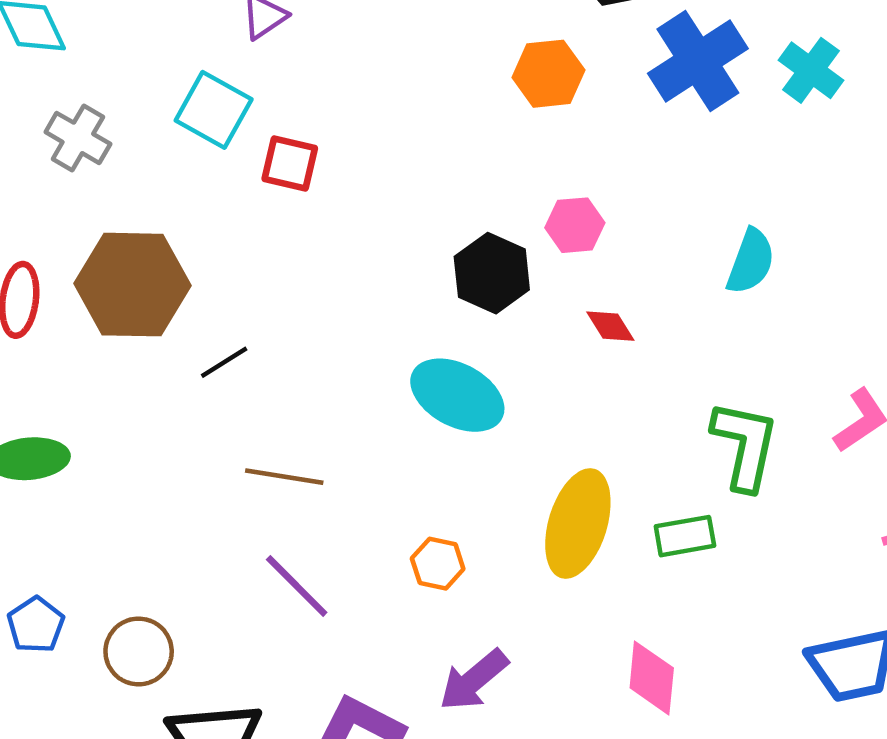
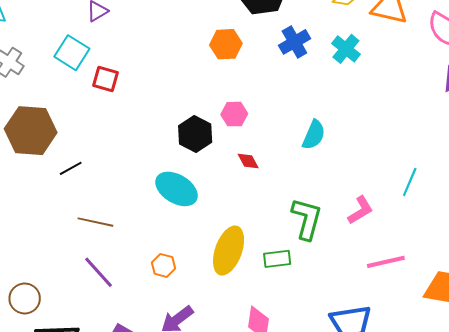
blue cross: (698, 61) -> (294, 42), size x0.7

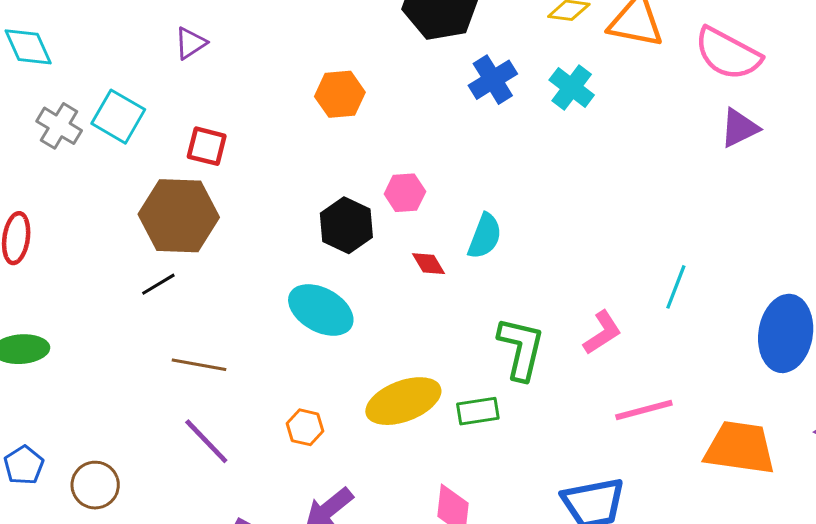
orange hexagon: (226, 44) -> (340, 94), moved
cyan square: (72, 53) -> (118, 117), moved
brown hexagon: (31, 131) -> (179, 216), moved
cyan semicircle: (314, 135) -> (485, 236), moved
yellow ellipse: (229, 251) -> (403, 401), turned 51

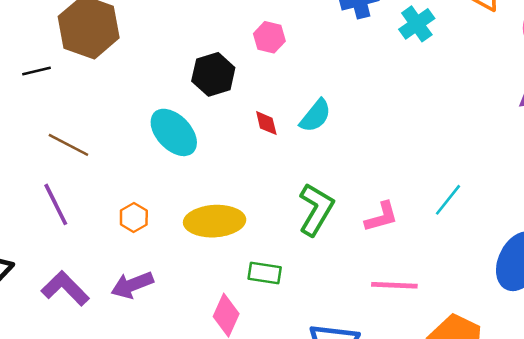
pink hexagon: (405, 193) -> (269, 37), moved
black line: (158, 284) -> (36, 71), moved
green rectangle: (478, 411) -> (265, 273), moved

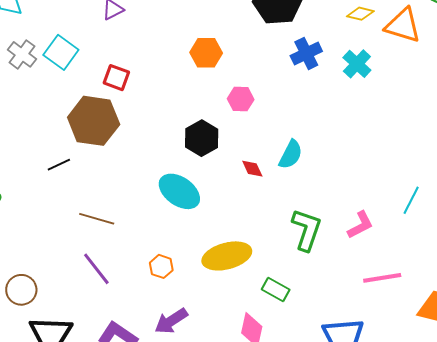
green rectangle: (265, 273) -> (276, 289), turned 32

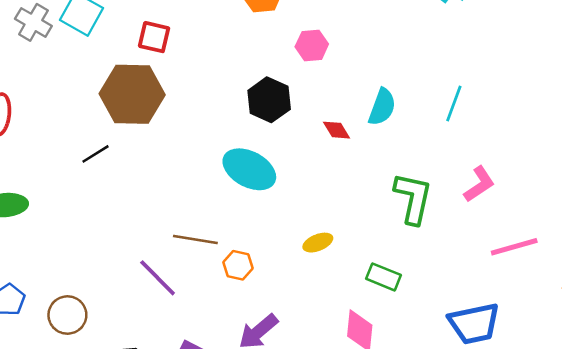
cyan line: (411, 200) -> (454, 103), moved
brown line: (97, 219) -> (195, 240), moved
yellow ellipse: (227, 256) -> (318, 243), size x0.5

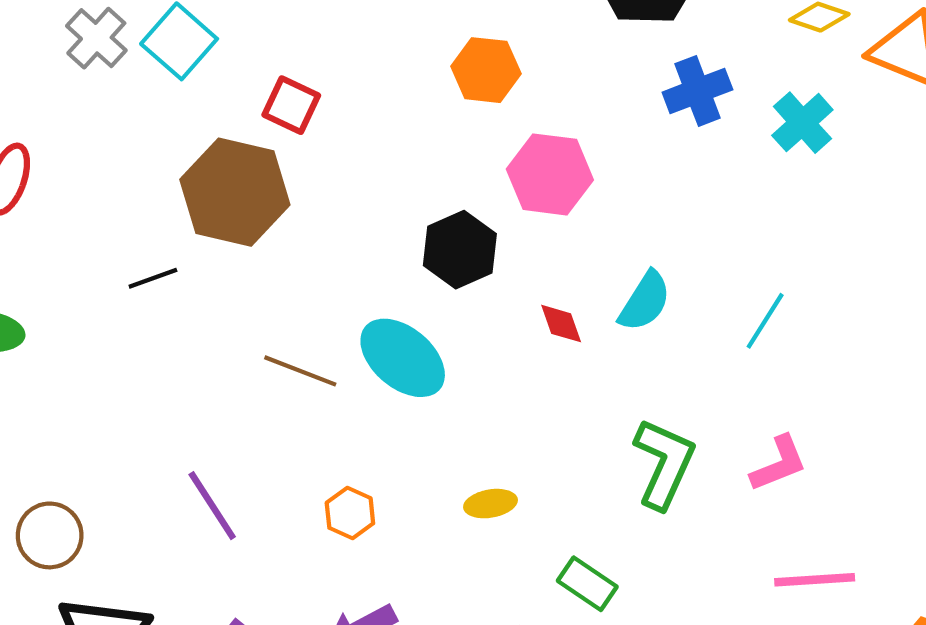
pink hexagon: (312, 45) -> (550, 174), size x1.5
brown line: (195, 240) -> (300, 371), moved

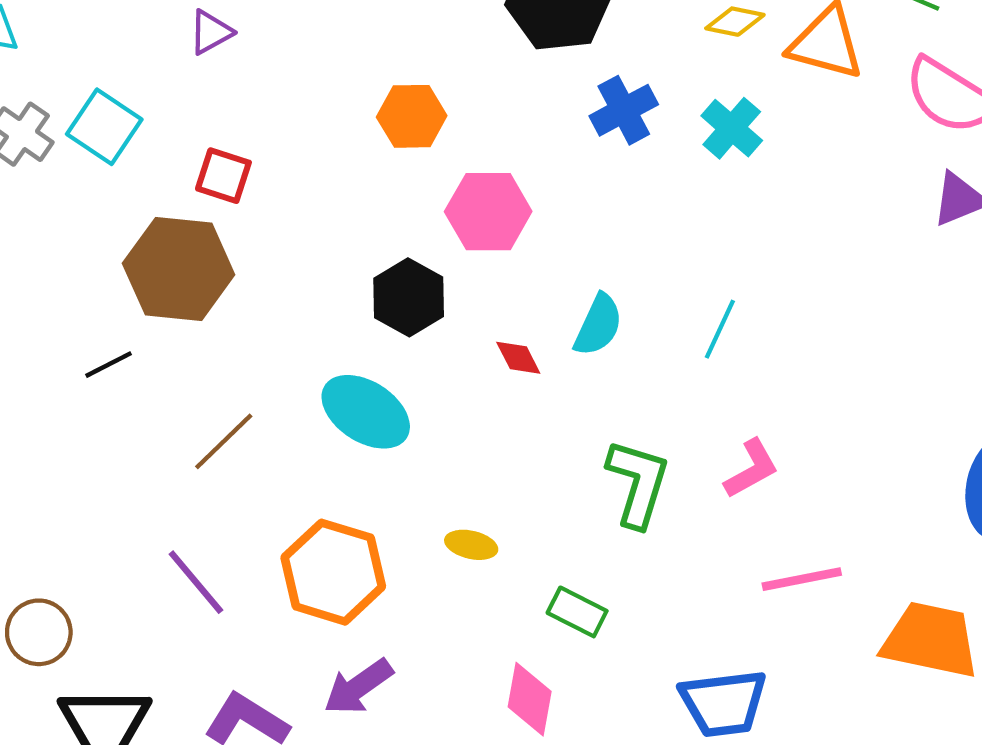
brown line: (300, 371) -> (224, 441), moved, turned -58
yellow ellipse: (490, 504) -> (471, 545), turned 30
orange hexagon: (350, 513) -> (333, 572), size x2.0

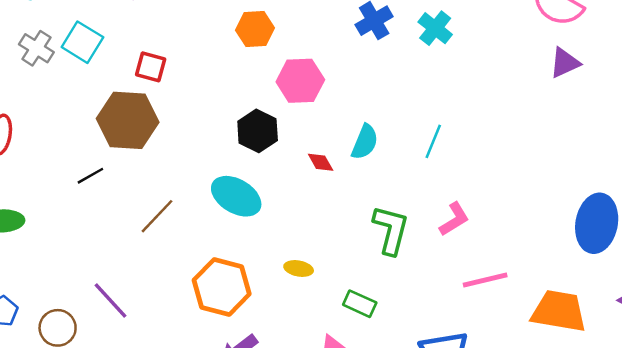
purple line: (196, 582) -> (110, 300), moved

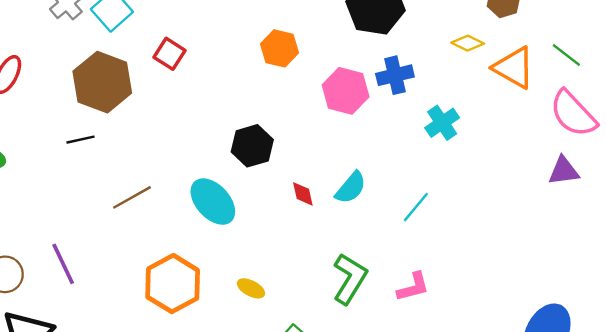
cyan cross: (435, 28) -> (442, 123), moved
pink hexagon: (300, 81) -> (346, 91), moved
brown hexagon: (128, 120) -> (102, 82), moved

